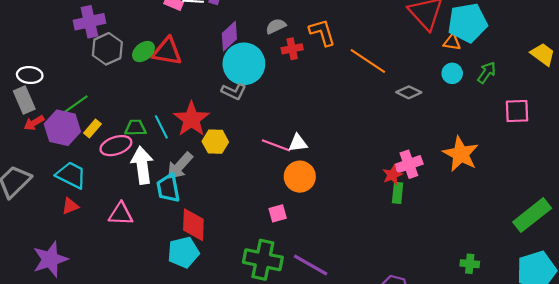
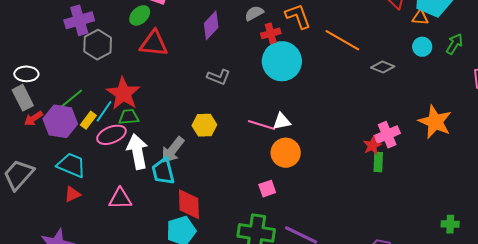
green ellipse: (143, 52) -> (140, 15), moved
cyan circle: (244, 64) -> (282, 61), moved
red star: (191, 119) -> (123, 94), moved
cyan line: (161, 127) -> (104, 111), moved, turned 65

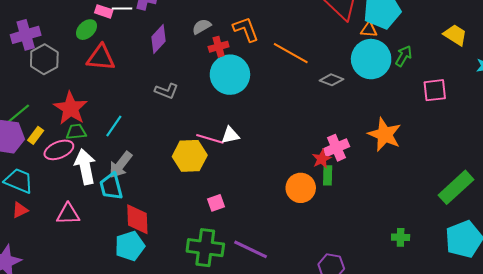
cyan circle: (422, 47) -> (371, 59), size x2.0
cyan line: (104, 111) -> (114, 126), moved
yellow hexagon: (204, 125) -> (190, 156), moved, size x1.4
orange circle: (286, 153) -> (301, 188), moved

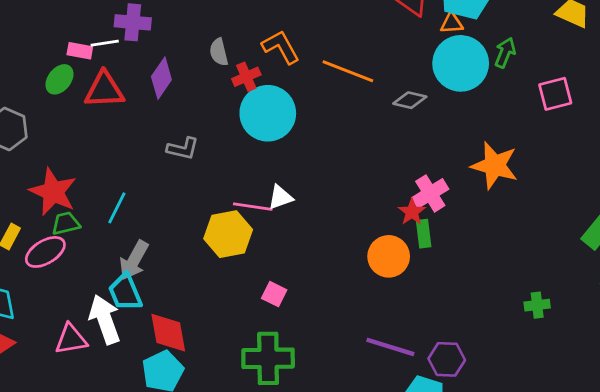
gray semicircle: (202, 27) -> (219, 52), turned -66
red triangle: (101, 58) -> (104, 90), moved
white arrow: (85, 167) -> (105, 319), moved
pink square: (216, 203) -> (274, 294), turned -36
purple line: (251, 249) -> (390, 347), moved

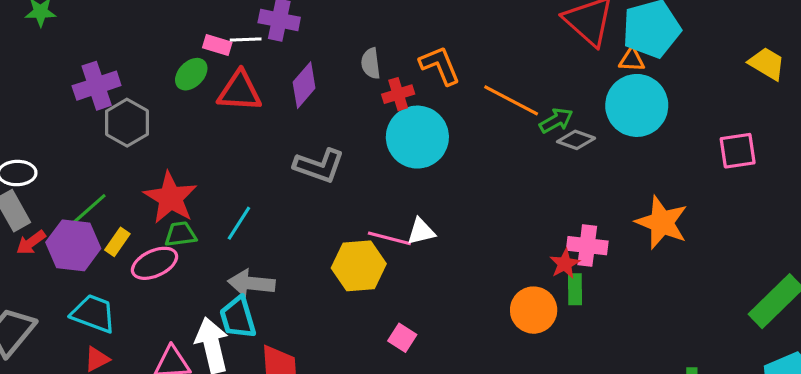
green arrow: (505, 53) -> (556, 120), moved, turned 32
gray L-shape: (183, 149) -> (319, 166), size x1.4
pink cross: (430, 193) -> (587, 246), turned 32
gray arrow: (134, 260) -> (251, 283), turned 60

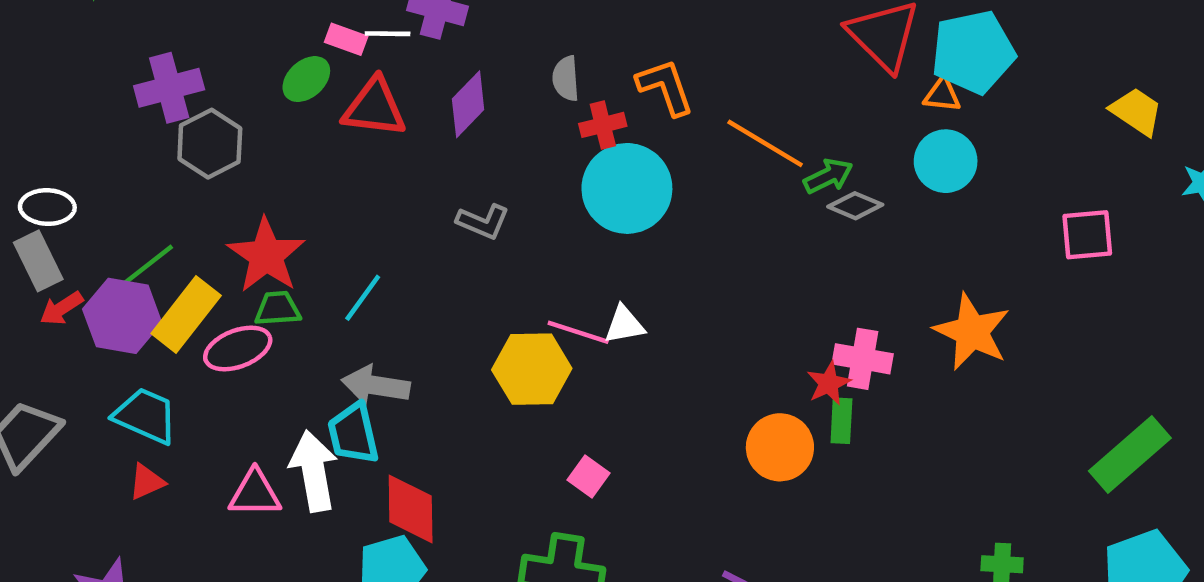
cyan circle: (637, 105) -> (946, 161), size x0.7
gray L-shape: (319, 166) -> (483, 222), size x0.7
yellow rectangle: (117, 242) -> (186, 314), size x1.8

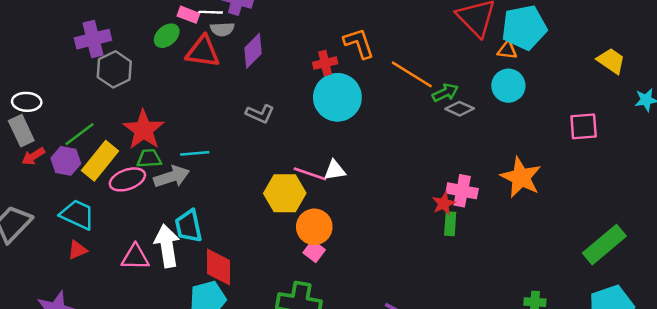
gray semicircle: (566, 79) -> (222, 29), moved, turned -90
cyan line: (363, 298) -> (195, 153), turned 48
purple hexagon: (122, 316) -> (66, 161), size x0.7
gray arrow: (376, 385) -> (172, 177), moved, turned 152
orange circle: (780, 447) -> (314, 227), moved

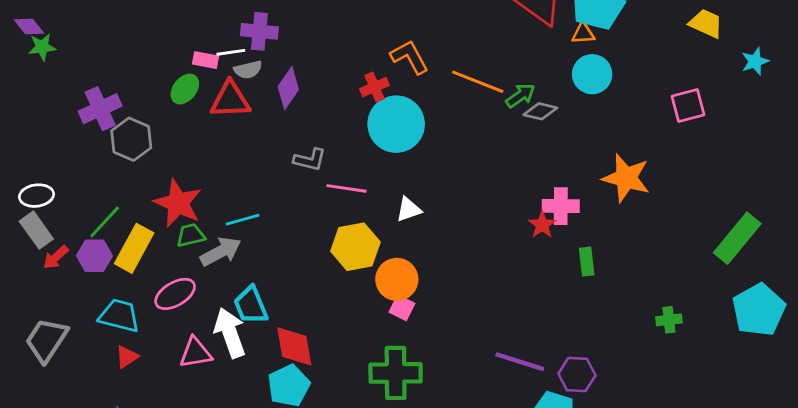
pink line: (310, 174) -> (347, 188), moved
pink ellipse: (127, 179) -> (175, 294), moved
green rectangle: (450, 224) -> (587, 262), moved

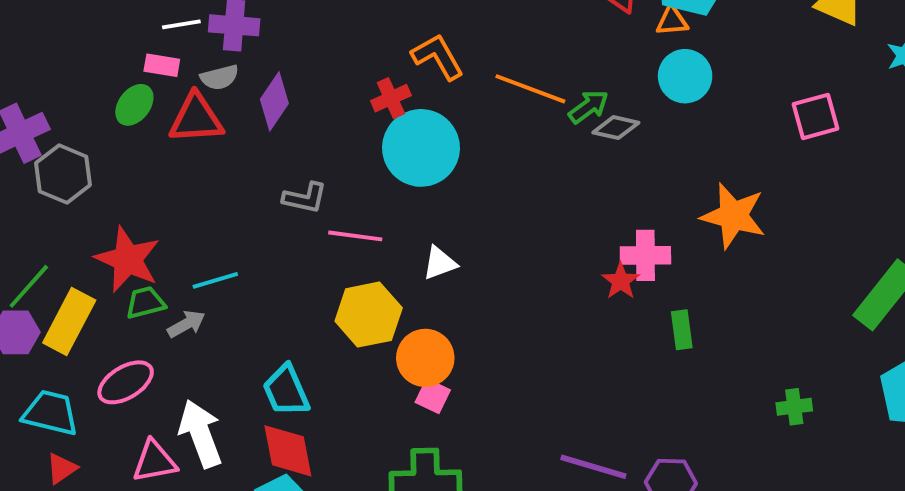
white line: (231, 52) -> (181, 24), moved
gray arrow: (221, 252) -> (186, 324), size x0.7
cyan trapezoid: (251, 305) -> (286, 391), moved

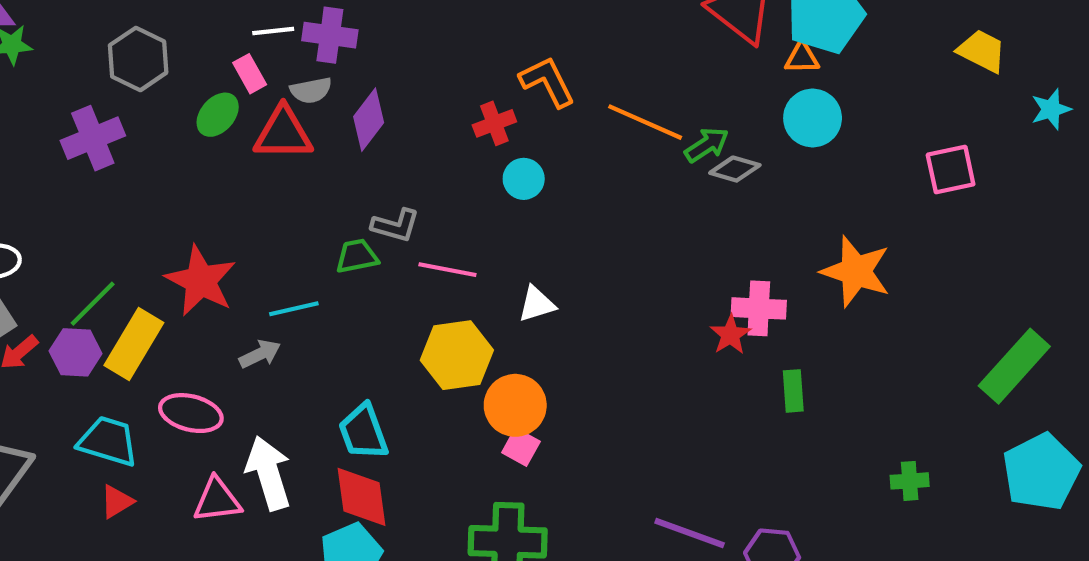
pink rectangle: (162, 65) -> (250, 74), turned 48
cyan circle: (421, 148) -> (524, 179), size x0.5
gray hexagon: (63, 174) -> (138, 59), moved
green trapezoid: (145, 303) -> (357, 256), moved
pink ellipse: (126, 382) -> (191, 413), turned 42

